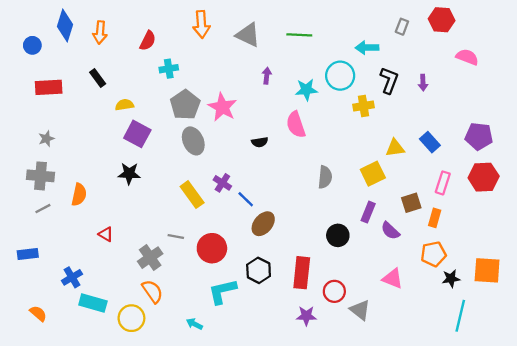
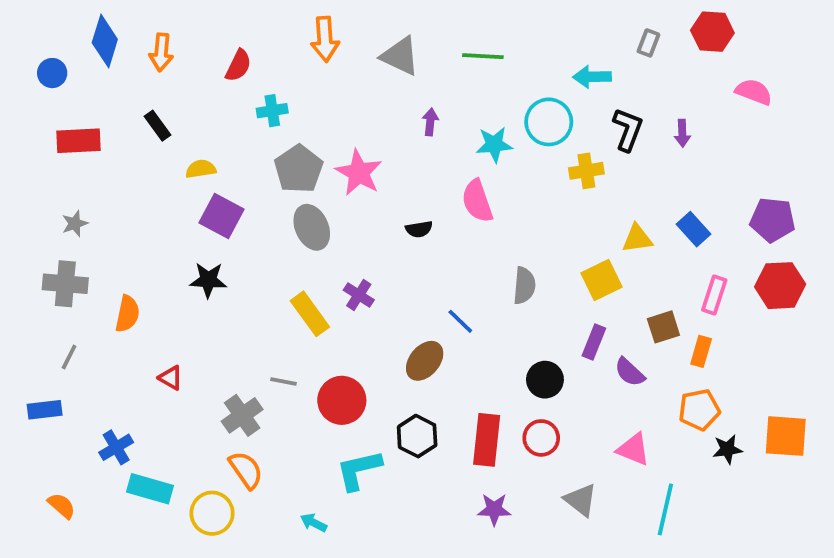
blue line: (246, 199) -> (460, 321), moved
gray line: (43, 209) -> (69, 357), moved, turned -35
red circle: (334, 291) -> (541, 438), moved
cyan line: (460, 316) -> (665, 509), moved

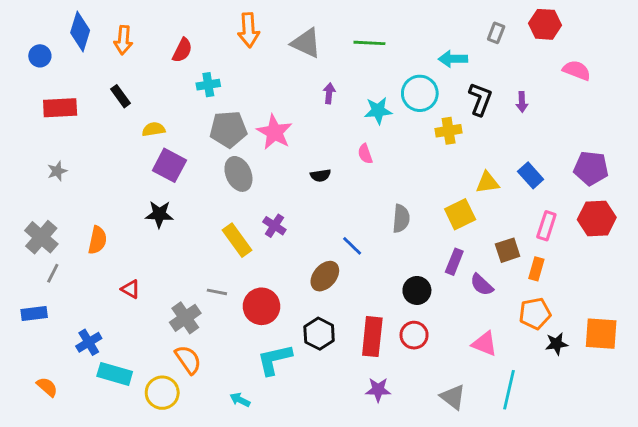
gray pentagon: (299, 169) -> (228, 129), turned 30
pink semicircle: (477, 201) -> (365, 154), size x0.6
gray cross: (65, 284) -> (41, 237), moved, turned 36
gray triangle: (581, 500) -> (453, 397), moved

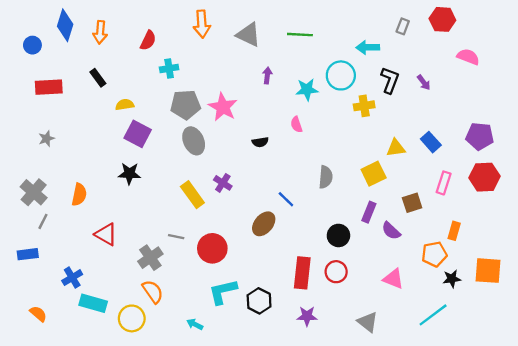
purple arrow: (522, 102) -> (424, 82), turned -35
orange rectangle: (536, 269) -> (454, 231), moved
red triangle: (131, 289) -> (106, 234), size x1.5
black hexagon: (319, 334) -> (259, 301), moved
cyan line: (509, 390) -> (433, 315), moved, turned 40

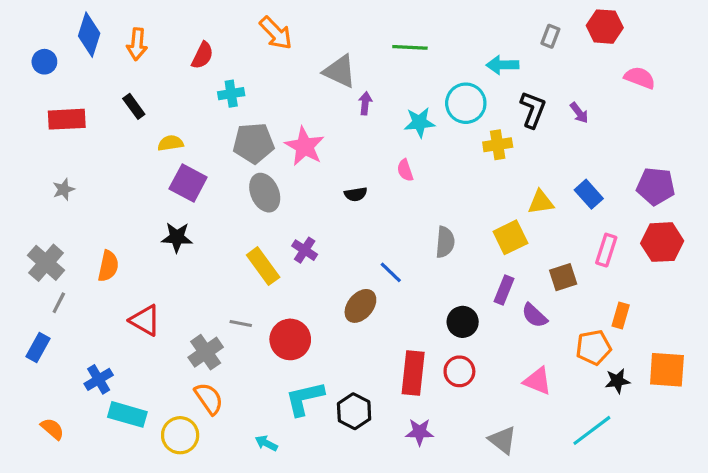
orange arrow: (202, 24) -> (276, 33), turned -40
gray triangle: (249, 35) -> (340, 71), moved
blue rectangle: (28, 254) -> (38, 347), turned -54

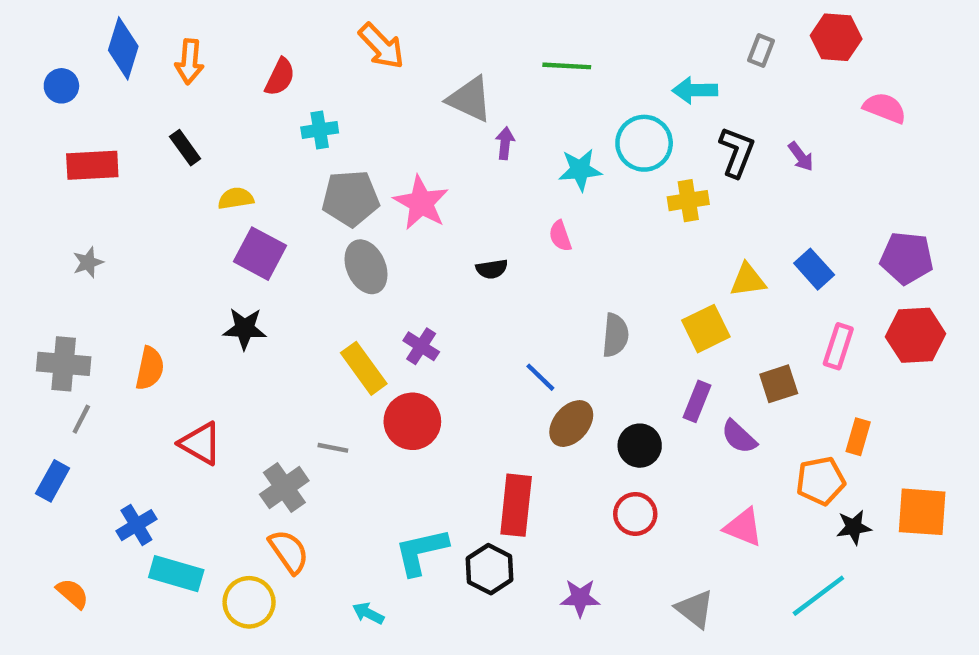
gray cross: (46, 263) -> (64, 364), turned -36
brown ellipse: (360, 306) -> (571, 424), moved
red circle: (290, 339) -> (412, 421), moved
red rectangle: (413, 373) -> (516, 505), moved

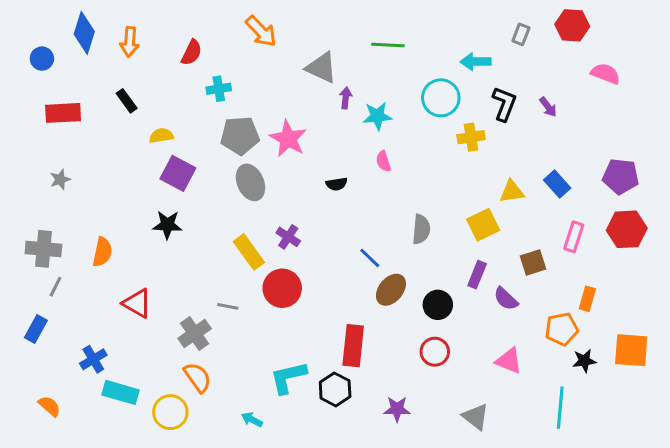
cyan star: (580, 170) -> (377, 116), moved
cyan line: (818, 596) -> (560, 408), turned -48

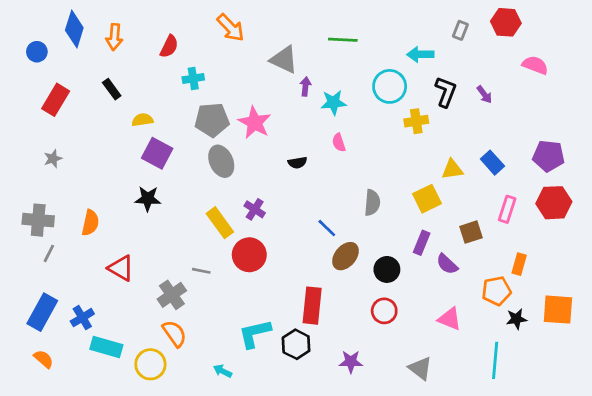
red rectangle: (63, 113) -> (56, 100), turned -56
blue rectangle: (36, 329) -> (42, 312), moved, size x1.5

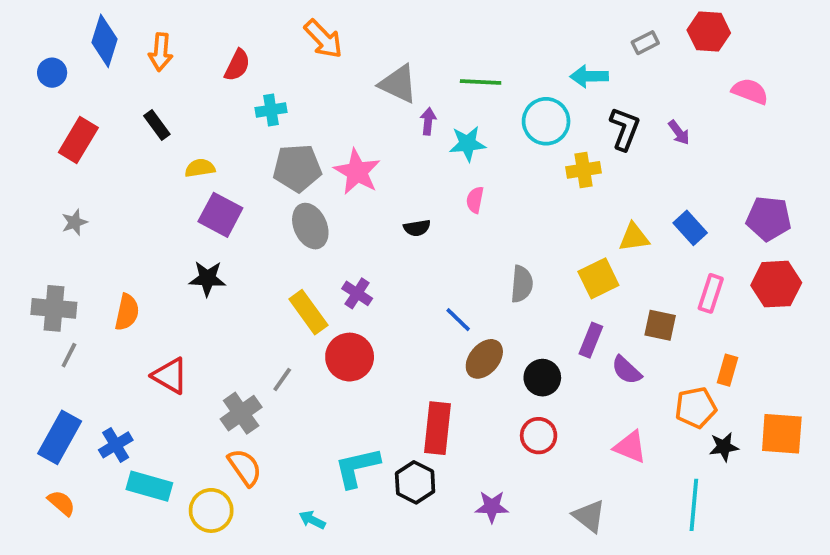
gray rectangle: (460, 30) -> (645, 43), turned 42
green line: (343, 40) -> (481, 82), moved
pink semicircle: (339, 143) -> (475, 200), turned 30
brown square: (471, 232) -> (660, 325), turned 30
gray line: (201, 271) -> (282, 379), turned -66

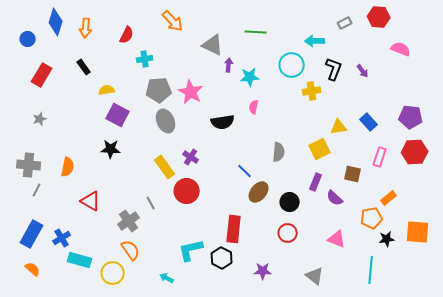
green line: (481, 82) -> (256, 32), moved
black semicircle: (417, 228) -> (223, 122), size x1.6
orange rectangle: (728, 370) -> (389, 198), turned 35
gray line: (282, 379) -> (151, 203), turned -64

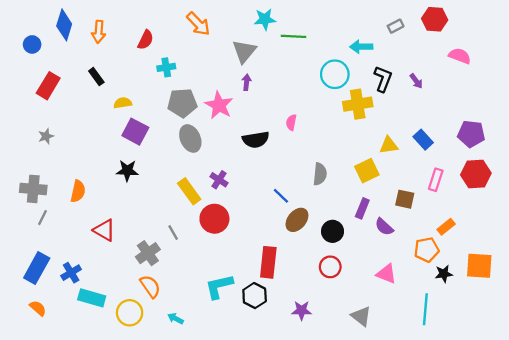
gray triangle: (213, 45) -> (244, 51), turned 45
purple arrow: (229, 65) -> (247, 82), moved
cyan star: (250, 77) -> (265, 19), moved
yellow cross: (312, 91) -> (358, 104), size x1.4
cyan arrow: (167, 278) -> (175, 318), moved

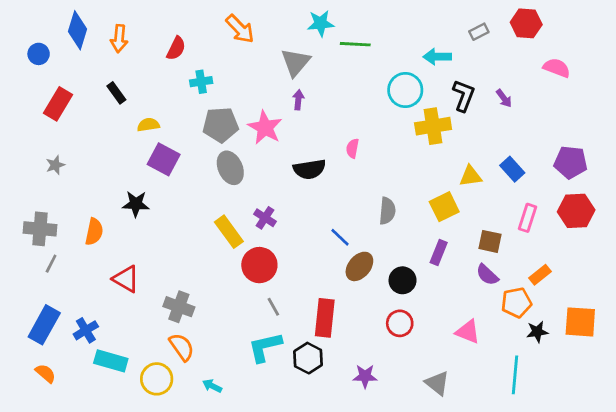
black star: (127, 171) -> (136, 204), moved
purple semicircle: (384, 227) -> (487, 275), moved
gray line: (173, 232) -> (273, 307), moved
gray cross: (148, 253) -> (179, 307), turned -35

